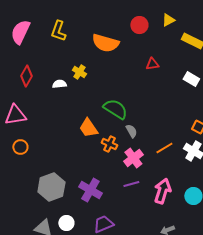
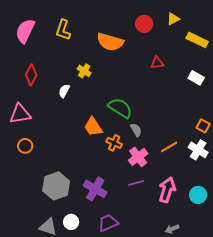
white semicircle: (59, 84) -> (64, 91), moved, turned -56

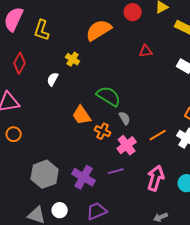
yellow L-shape: (63, 30) -> (42, 30), moved
orange semicircle: (110, 42) -> (99, 30), turned 132
purple line: (136, 183) -> (116, 171), moved

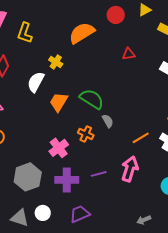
white semicircle: (53, 79) -> (36, 82), size x1.5
orange trapezoid: (82, 115) -> (59, 102), moved, turned 65
pink cross: (127, 145) -> (59, 148), moved
purple cross: (84, 177) -> (67, 180), turned -30
pink arrow: (156, 178) -> (130, 169), moved

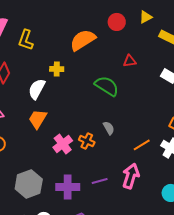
yellow cross: (56, 62) -> (57, 69), turned -32
green semicircle: (92, 99) -> (107, 86), moved
orange trapezoid: (59, 102) -> (38, 119), moved
pink cross: (59, 148) -> (63, 144), moved

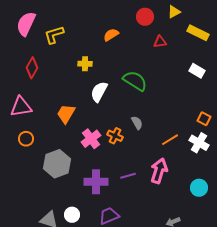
yellow L-shape: (26, 40) -> (54, 35), turned 55
orange semicircle: (83, 40) -> (111, 35), size x0.6
red triangle: (130, 61) -> (160, 42), moved
white semicircle: (37, 89) -> (99, 92), moved
gray hexagon: (29, 184) -> (57, 164), moved

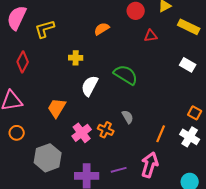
orange line: (170, 140) -> (161, 134), turned -36

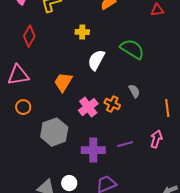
orange line: (161, 134) -> (167, 108), turned -30
pink arrow: (150, 165) -> (156, 139), size x0.7

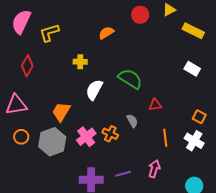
red triangle: (157, 10) -> (155, 105), moved
gray hexagon: (54, 132) -> (52, 142), moved

